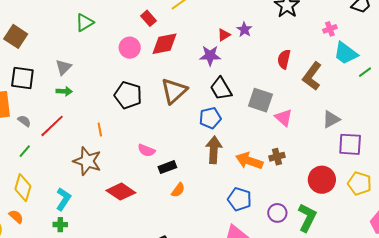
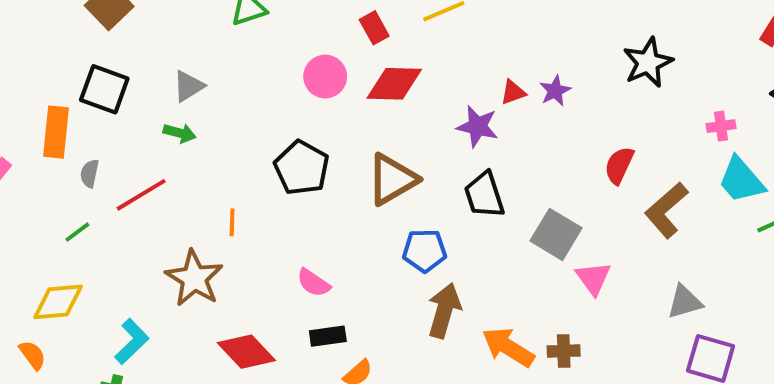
blue pentagon: (210, 118) -> (425, 251), moved
gray semicircle: (24, 121) -> (90, 173), turned -128
black rectangle: (167, 167) -> (328, 336), moved
yellow diamond: (23, 188) -> (58, 302), turned 56

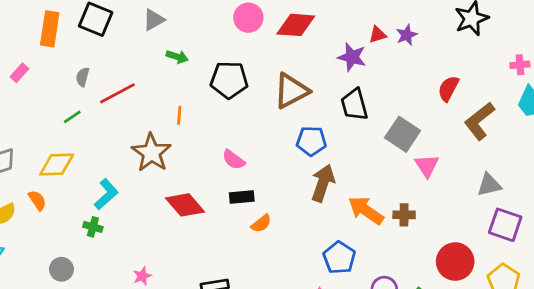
orange rectangle: (56, 132) -> (50, 29), moved
green arrow: (180, 133) -> (177, 57), moved
black pentagon: (302, 168) -> (229, 80), turned -30

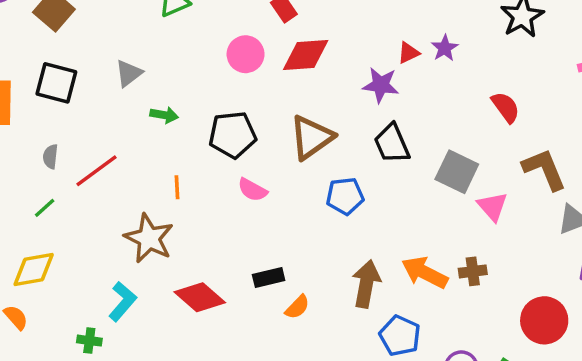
red semicircle: (448, 88) -> (506, 107), turned 124
brown L-shape: (479, 121) -> (544, 169), moved, turned 114
pink semicircle: (234, 160) -> (252, 190), moved
brown arrow: (323, 183) -> (366, 284), moved
cyan L-shape: (106, 194) -> (122, 301), moved

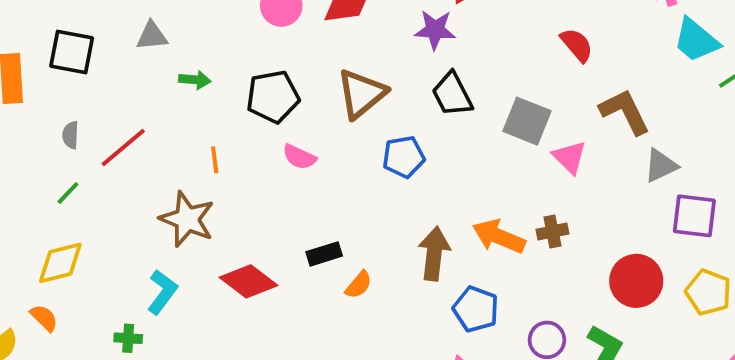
gray triangle: (129, 73) -> (152, 36), turned 36

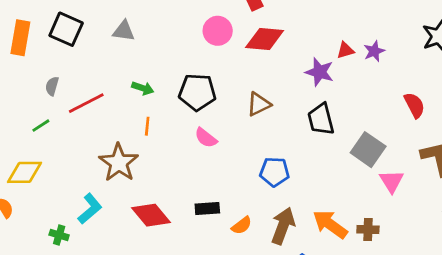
green arrow: (195, 80) -> (143, 88), moved
brown triangle: (361, 94) -> (259, 104), size x0.7
blue pentagon: (404, 157) -> (274, 172), moved
orange semicircle: (359, 285) -> (242, 225), moved

